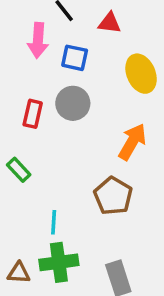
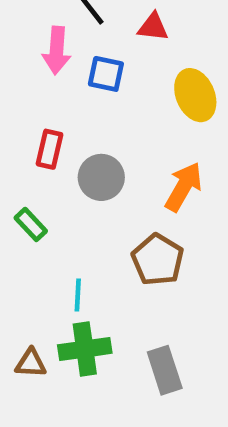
gray circle: (73, 103) -> (101, 177), moved

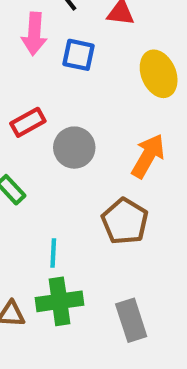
red rectangle: (50, 149) -> (28, 122), turned 48

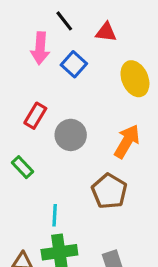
blue square: (78, 55) -> (74, 64), turned 30
red rectangle: (28, 122) -> (35, 116), turned -30

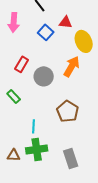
red triangle: (106, 32) -> (66, 22), moved
pink arrow: (40, 48) -> (14, 22), moved
orange arrow: (127, 141) -> (72, 66), moved

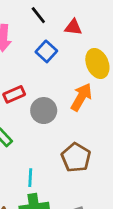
red triangle: (66, 22) -> (73, 27), moved
red rectangle: (22, 64) -> (14, 94), turned 35

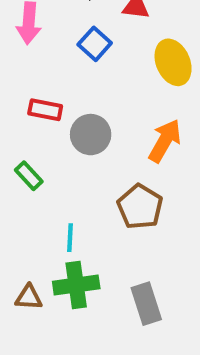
red rectangle: (14, 94) -> (45, 110), turned 35
orange arrow: (81, 97) -> (165, 141), moved

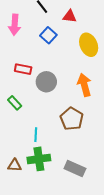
orange arrow: (165, 141) -> (84, 85), turned -45
gray rectangle: (146, 304) -> (75, 169), turned -48

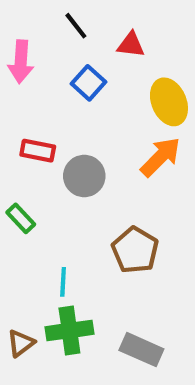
orange arrow: (84, 85) -> (160, 157), moved, turned 60
brown triangle: (15, 165) -> (21, 343), turned -40

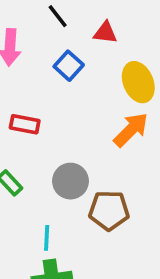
gray circle: (84, 176) -> (70, 181), moved
brown pentagon: (135, 250) -> (109, 210), turned -30

